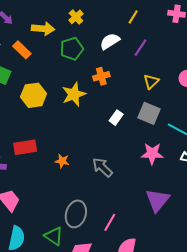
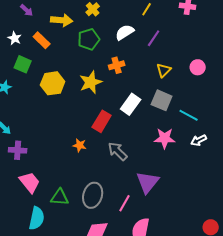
white rectangle: (116, 118) -> (131, 104), size x1.5
red rectangle: (25, 147) -> (102, 121), moved, turned -50
purple triangle: (157, 200) -> (148, 182), moved
green triangle: (54, 236) -> (60, 197), moved, turned -30

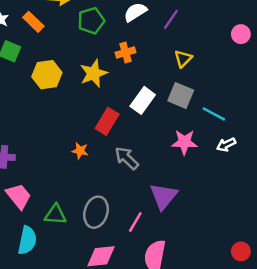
pink circle: (198, 67) -> (241, 34), moved

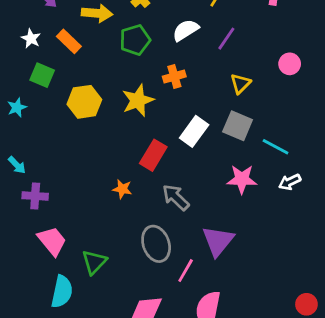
pink circle: (241, 34) -> (290, 64), moved
gray ellipse: (96, 212) -> (156, 244), moved, turned -36
green triangle: (55, 215) -> (94, 262), turned -50

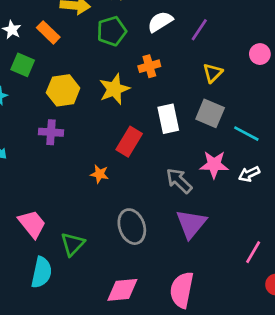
white rectangle: (194, 131) -> (168, 119), turned -48
white arrow: (290, 182) -> (249, 174), moved
purple cross: (35, 196) -> (51, 132), moved
gray arrow: (176, 197) -> (179, 181), moved
pink line: (186, 271) -> (253, 252), moved

